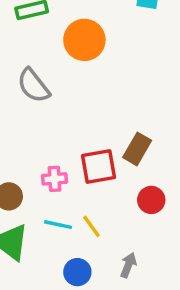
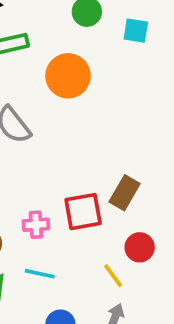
yellow line: (91, 226) -> (113, 276), moved

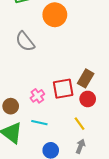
pink cross: (36, 225) -> (37, 96), turned -32
red circle: (140, 247) -> (88, 99), moved

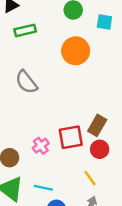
orange circle: (55, 15) -> (76, 51), moved
cyan line: (39, 123) -> (43, 188), moved

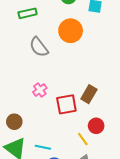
gray semicircle: (26, 82) -> (39, 47), moved
pink cross: (41, 146) -> (40, 90), moved
red circle: (100, 149) -> (96, 126), moved

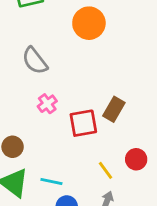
gray semicircle: (39, 47) -> (35, 61), moved
red circle: (96, 126) -> (136, 159), moved

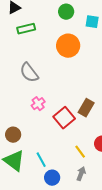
red square: (83, 123) -> (64, 118), turned -30
cyan line: (51, 181) -> (41, 160), turned 49

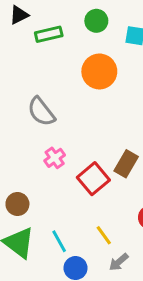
green rectangle: (26, 29) -> (49, 34), moved
yellow line: (80, 152) -> (104, 235), moved
gray arrow: (81, 174) -> (119, 262), turned -152

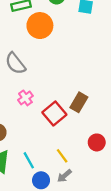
orange circle: (99, 71) -> (40, 26), moved
gray arrow: (119, 262) -> (64, 176), moved

